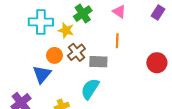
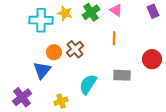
purple rectangle: (158, 13) -> (153, 11), turned -56
green cross: (83, 14) -> (91, 12), moved
yellow star: (66, 30) -> (65, 13), moved
gray rectangle: (98, 62) -> (122, 75), moved

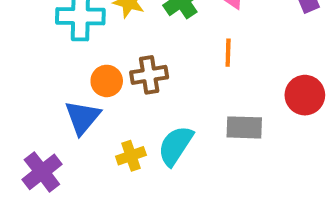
brown cross: (75, 49) -> (149, 75), turned 30
yellow cross: (61, 101) -> (131, 156), moved

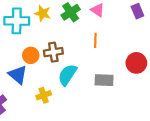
blue triangle: (82, 117) -> (18, 75), turned -30
cyan semicircle: (175, 146) -> (67, 75), moved

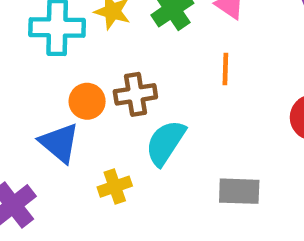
gray rectangle: (104, 80) -> (239, 191), moved

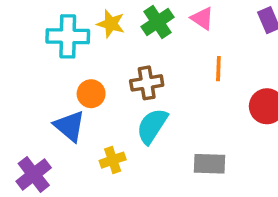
orange line: (225, 69) -> (218, 69), moved
brown cross: (135, 94) -> (147, 83), moved

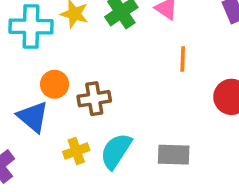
brown cross: (147, 83) -> (94, 99), moved
cyan semicircle: (152, 126) -> (116, 151), moved

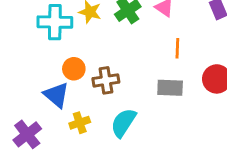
yellow cross: (76, 151) -> (80, 123), moved
gray rectangle: (174, 155) -> (170, 88), moved

